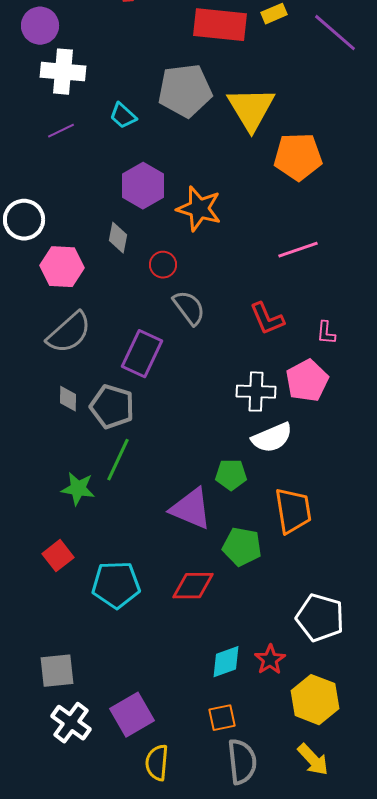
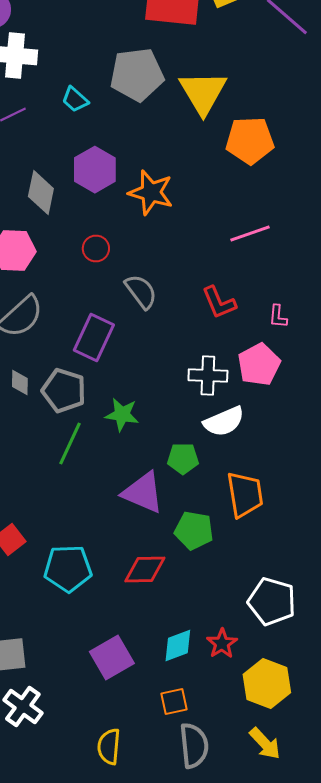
gray diamond: (118, 238) -> (41, 192), moved, size x1.4
red circle: (163, 265) -> (96, 248), moved
green star: (78, 489) -> (122, 414), moved
purple square: (132, 715) -> (112, 658), moved

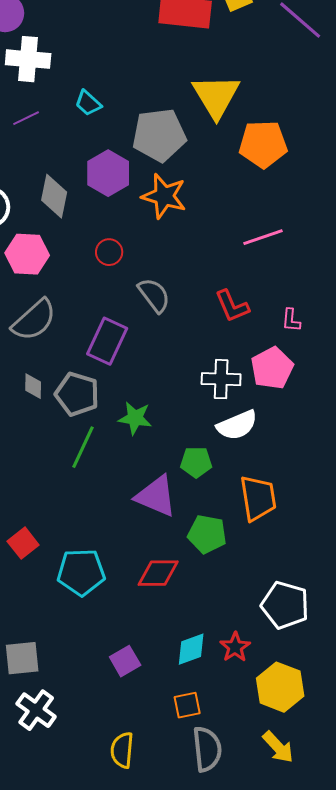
gray pentagon: (137, 74) -> (159, 135), moved
purple square: (112, 658) -> (125, 661), size x0.7

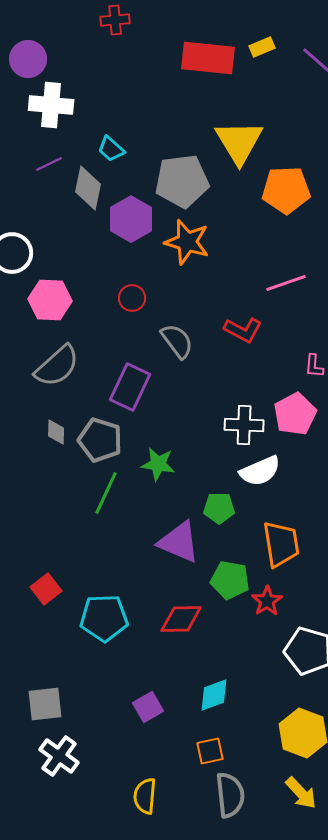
gray diamond: (54, 196) -> (88, 188), moved
red L-shape: (232, 306) -> (243, 330), moved, turned -39
red star: (235, 647) -> (267, 601), moved

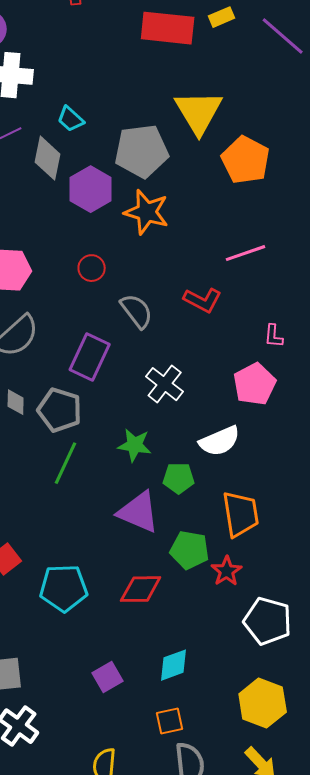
orange pentagon: (286, 190) -> (246, 160), turned 30
white cross: (244, 425) -> (165, 384), moved, turned 36
green star: (158, 464) -> (135, 445), moved

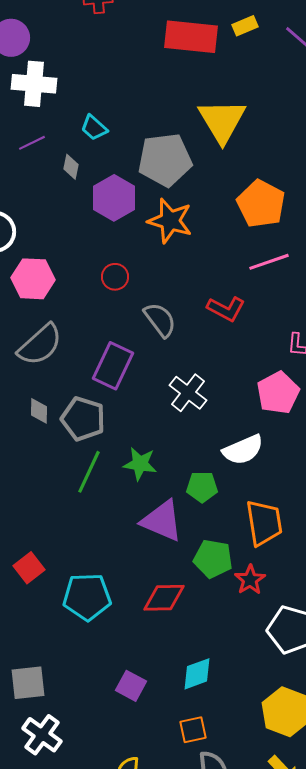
gray diamond: (48, 158) -> (71, 167), size x0.6
orange pentagon: (246, 160) -> (261, 204), moved
green star: (135, 445) -> (140, 464), moved
purple square: (108, 677) -> (131, 686), turned -32

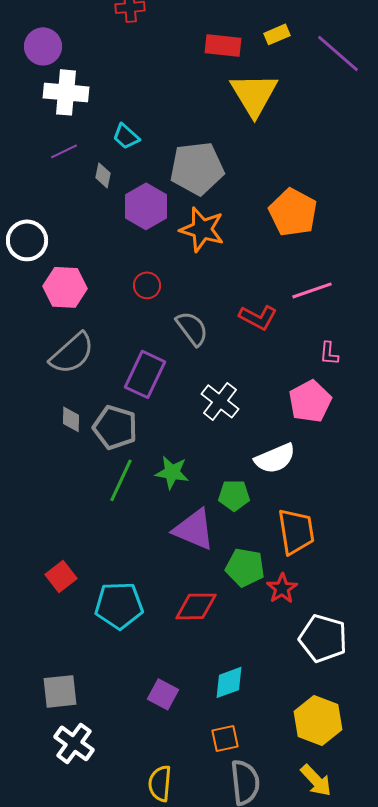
red rectangle: (191, 37) -> (223, 45), size x0.7
yellow triangle: (222, 121) -> (254, 94), moved
pink line: (269, 262) -> (312, 290), moved

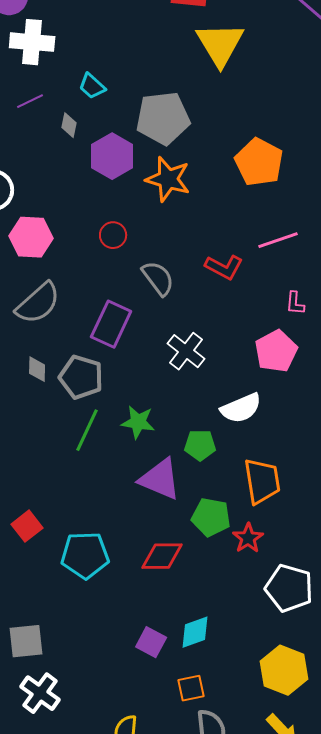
purple square: (163, 694) -> (151, 642), moved

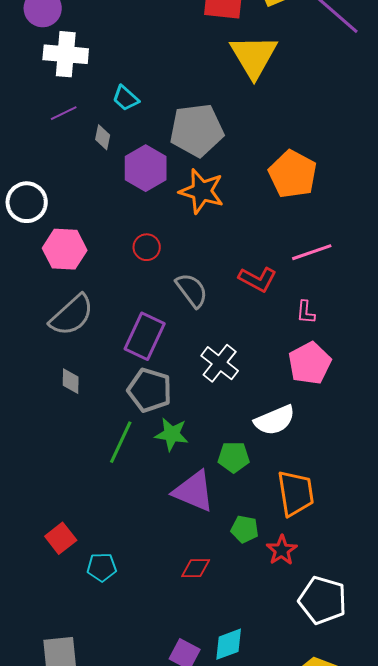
pink L-shape: (295, 303) -> (306, 312), moved
gray pentagon: (81, 377) -> (150, 390), moved
green pentagon: (211, 517) -> (245, 529), size x0.7
cyan pentagon: (85, 555) -> (102, 567), moved, size x0.6
red diamond: (162, 556) -> (196, 568), size x0.7

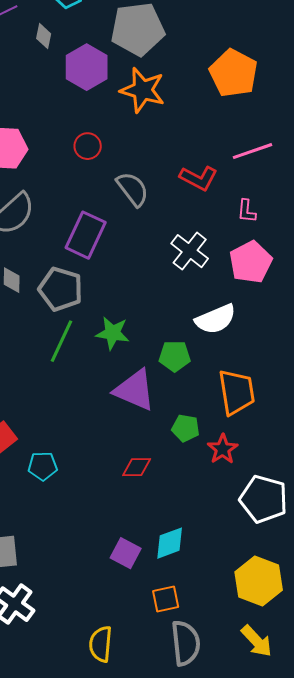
white cross: (220, 363) -> (190, 251), moved
gray pentagon: (150, 390) -> (61, 289), moved

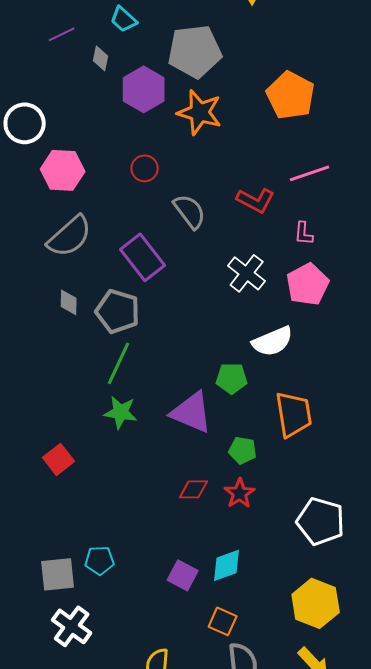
purple rectangle: (86, 235) -> (143, 257), turned -63
green star: (113, 333) -> (121, 412), moved
red star: (223, 449) -> (240, 493), moved
cyan pentagon: (43, 466) -> (100, 560), moved
orange square: (166, 599) -> (223, 621), turned 36

